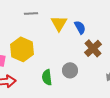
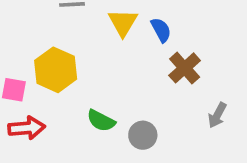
gray circle: (70, 70) -> (143, 135), moved
green semicircle: (47, 77) -> (101, 121), turned -56

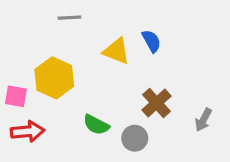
yellow triangle: (123, 23) -> (116, 51), moved, turned -40
brown cross: (185, 68) -> (156, 103), moved

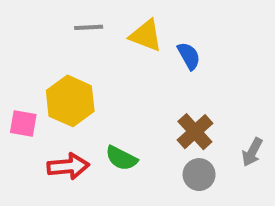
yellow triangle: (116, 51) -> (146, 35), moved
red arrow: (28, 131) -> (68, 166), moved
gray circle: (135, 138) -> (199, 175), moved

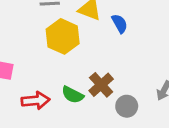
yellow hexagon: (70, 101) -> (63, 36), moved
brown cross: (195, 132) -> (101, 85), moved

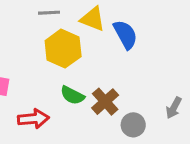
blue semicircle: (120, 24) -> (125, 35), size x1.4
green semicircle: (73, 95) -> (72, 95), moved

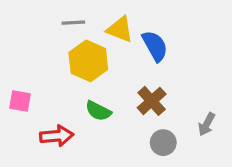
brown cross: (105, 102) -> (152, 101), moved

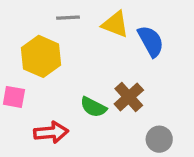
yellow hexagon: (88, 61) -> (41, 56), moved
brown cross: (152, 101) -> (129, 97), moved

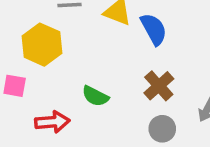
brown cross: (129, 97) -> (159, 86), moved

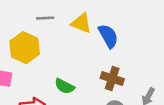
brown cross: (159, 86) -> (112, 79), turned -30

